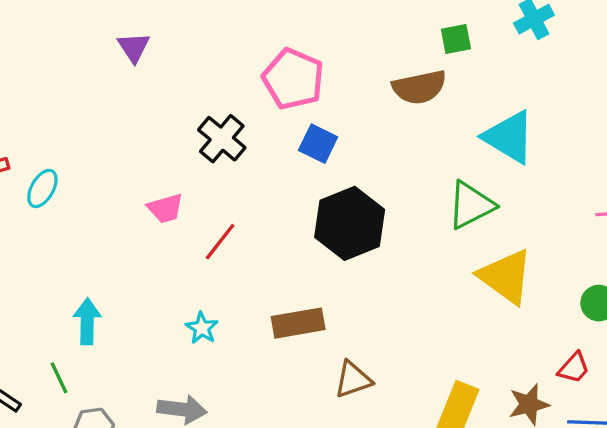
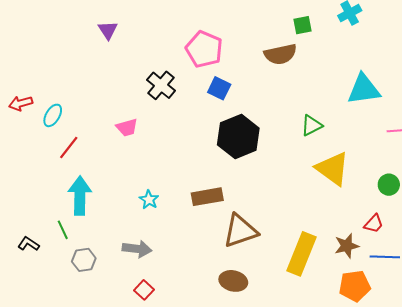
cyan triangle: (509, 137) -> (364, 89), moved, turned -39
green triangle: (471, 205) -> (312, 125), size x0.7
red line: (220, 242) -> (69, 148), moved
cyan arrow: (87, 321) -> (80, 196), size x1.4
brown triangle: (353, 379) -> (240, 231), size x1.5

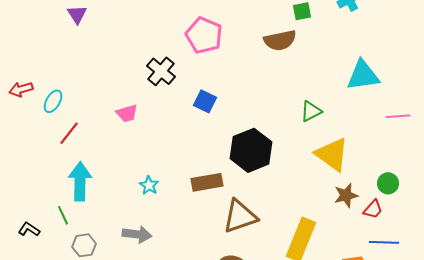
purple triangle: (108, 30) -> (77, 14), moved
blue square: (219, 88) -> (205, 101), moved
black hexagon: (238, 136) -> (251, 150), moved
green circle: (389, 185) -> (388, 183), moved
brown star: (347, 246) -> (346, 195), moved

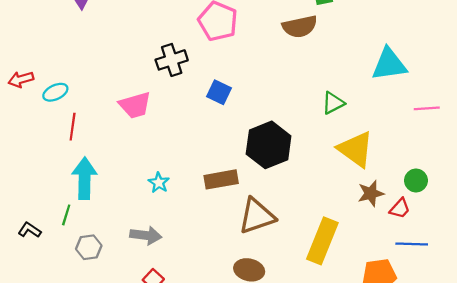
black cross: (161, 71) -> (172, 60), turned 32
cyan ellipse: (53, 101) -> (55, 92), turned 35
pink trapezoid: (127, 113) -> (135, 105), size x1.4
red line: (69, 133) -> (73, 127), turned -30
green line: (63, 215) -> (66, 215), turned 42

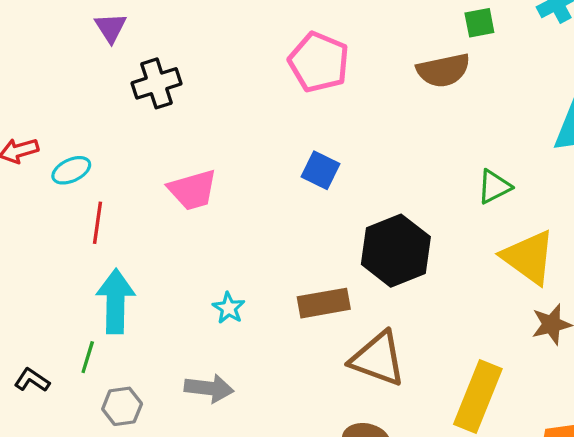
black cross: (172, 60) -> (157, 83), moved
brown triangle: (257, 216) -> (378, 359), turned 39

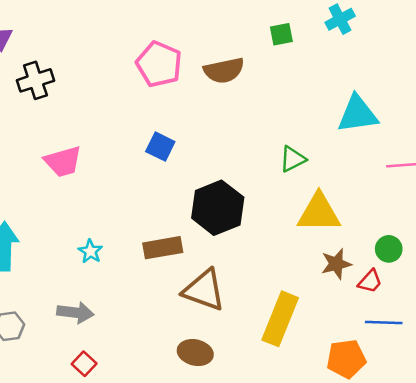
brown semicircle: (443, 70) -> (224, 70), moved
yellow triangle: (529, 257) -> (319, 213), turned -36

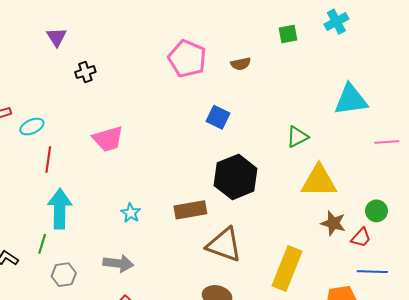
brown semicircle: (224, 70) -> (241, 64), size x0.6
black cross: (35, 80) -> (85, 72), size x0.7
blue square: (160, 147) -> (218, 117), moved
brown star: (336, 264) -> (333, 223), turned 30

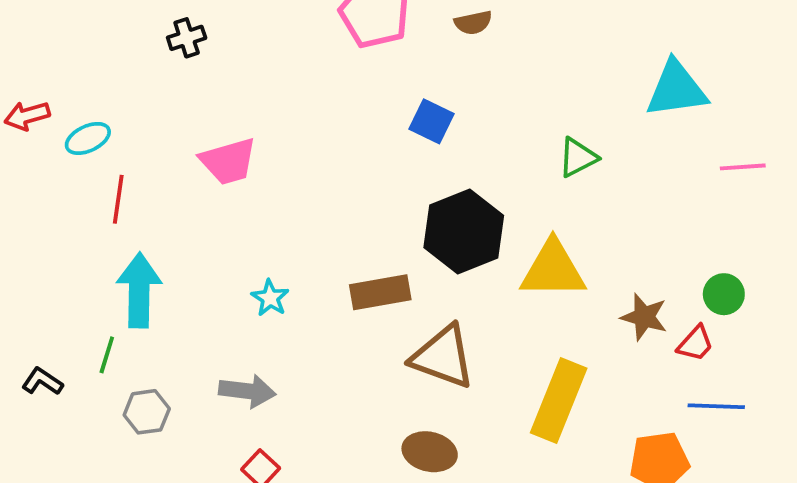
yellow triangle: (319, 181) -> (553, 269), moved

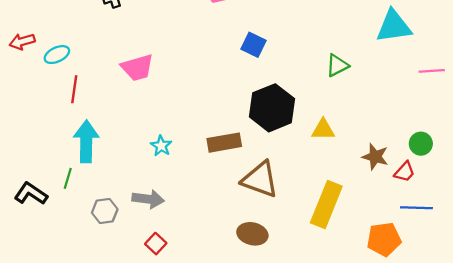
yellow triangle: (553, 269) -> (323, 130), size x0.6
black L-shape: (42, 381) -> (31, 194), size x1.4
gray hexagon: (147, 412) -> (105, 211), moved

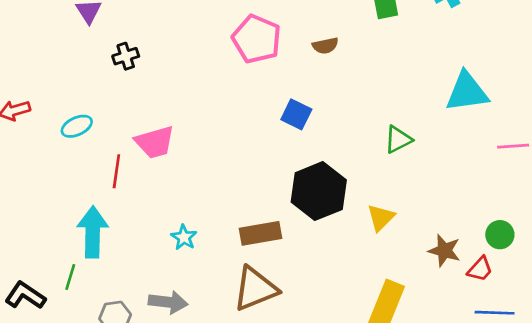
cyan ellipse: (57, 55) -> (77, 126), moved
red line: (74, 89) -> (116, 171), moved
yellow triangle: (323, 130) -> (381, 217), turned -45
brown triangle: (260, 179) -> (255, 289), moved, turned -42

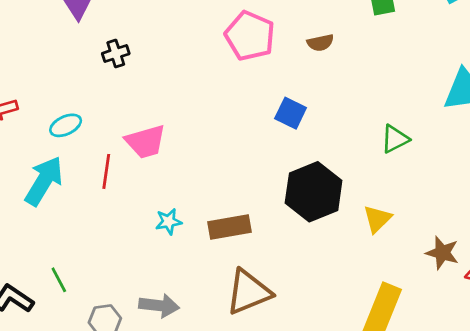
cyan arrow: (93, 232) -> (44, 181), moved, turned 30
brown rectangle: (261, 233) -> (230, 227), moved
cyan star: (184, 237) -> (169, 222), moved, turned 30
green line: (70, 277) -> (59, 280), turned -45

